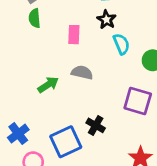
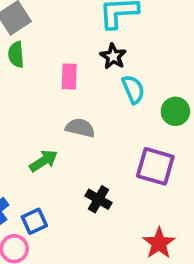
green arrow: (48, 85) -> (44, 161), moved
blue square: (66, 142) -> (34, 221), moved, size x0.6

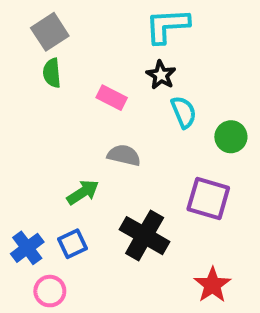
pink rectangle: (69, 77) -> (112, 98), turned -65
black cross: (98, 199) -> (145, 236), size x1.6
blue square: (34, 221) -> (72, 244), moved

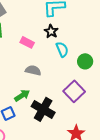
green arrow: (83, 192) -> (22, 95), moved
purple square: (208, 198) -> (74, 91), turned 30

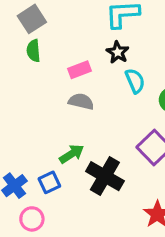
pink rectangle: (27, 42) -> (80, 70), turned -48
gray semicircle: (33, 70) -> (81, 101), moved

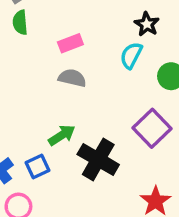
black star: (118, 52) -> (147, 24), moved
cyan semicircle: (135, 81) -> (131, 55), turned -130

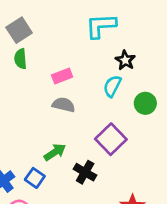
purple square: (152, 128) -> (111, 139), moved
black cross: (98, 159) -> (85, 172), size x0.7
blue square: (38, 166) -> (35, 178), turned -30

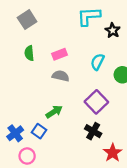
green semicircle: (20, 59) -> (29, 53), moved
black star: (125, 60) -> (113, 30), moved
black cross: (85, 172) -> (93, 131), moved

